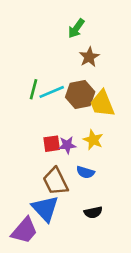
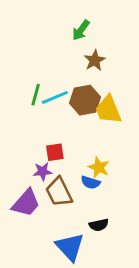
yellow star: (93, 140) -> (99, 167), moved
purple star: (67, 145) -> (43, 171), moved
blue triangle: (45, 209) -> (70, 247), moved
purple trapezoid: (24, 231) -> (26, 203), moved

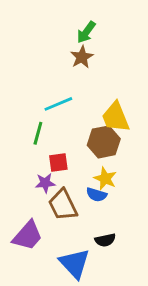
brown star: (95, 60) -> (82, 57), moved
green line: (36, 95) -> (38, 133), moved
brown hexagon: (85, 100) -> (104, 142), moved
purple trapezoid: (26, 203) -> (28, 236), moved

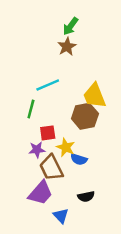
yellow star: (105, 179) -> (66, 147), moved
purple trapezoid: (28, 236) -> (41, 193), moved
blue triangle: (74, 263) -> (61, 216), size x0.6

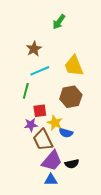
brown star: (67, 47) -> (34, 49), moved
yellow trapezoid: (94, 96) -> (74, 66), moved
purple trapezoid: (41, 193) -> (52, 161), moved
blue triangle: (61, 216) -> (51, 180), turned -48

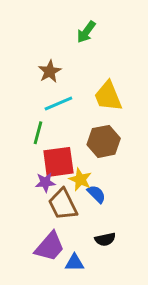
red square: (40, 111) -> (58, 162), size x1.6
blue semicircle: (66, 133) -> (96, 194), turned -152
purple trapezoid: (52, 161) -> (50, 247), moved

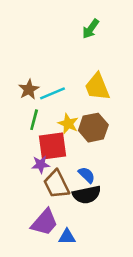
green arrow: (86, 32) -> (91, 29), moved
brown star: (50, 71) -> (29, 89), moved
yellow star: (80, 179) -> (68, 124), moved
black semicircle: (105, 239) -> (87, 195), moved, size x1.5

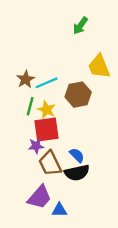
yellow trapezoid: (97, 87) -> (99, 66), moved
yellow star: (68, 124) -> (47, 110), moved
brown hexagon: (93, 128) -> (78, 95), moved

